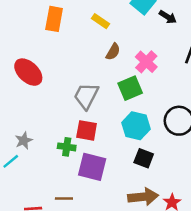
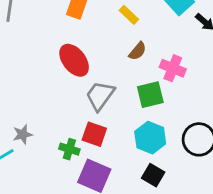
pink cross: (146, 62) -> (173, 68), turned -30
red ellipse: (28, 72) -> (74, 60), moved

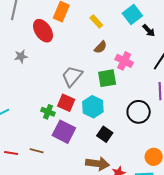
red ellipse: (74, 60) -> (43, 31), moved
gray star: (23, 134) -> (21, 56), moved
cyan hexagon: (150, 138) -> (93, 107), moved

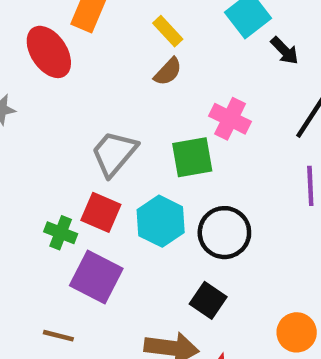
brown semicircle: (101, 47) -> (168, 72), moved
black circle: (139, 112) -> (224, 233), moved
black square: (105, 134) -> (208, 300), moved
brown line: (37, 151) -> (58, 336), moved

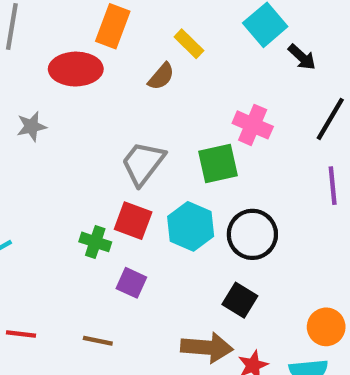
red ellipse: (49, 52) -> (76, 69), turned -54
brown semicircle: (168, 72) -> (161, 76), moved
purple square: (96, 277) -> (131, 283), size x0.6

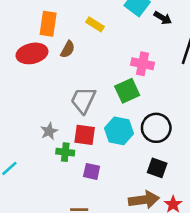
brown semicircle: (161, 76) -> (68, 49), moved
gray star: (31, 126) -> (49, 131), moved

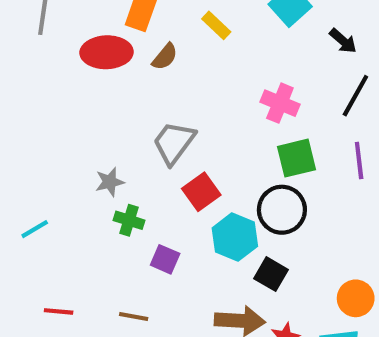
black arrow: (163, 18) -> (343, 41), moved
green square: (127, 91) -> (297, 158), moved
cyan hexagon: (119, 131) -> (235, 237), moved
red square: (85, 135) -> (201, 192), moved, turned 35

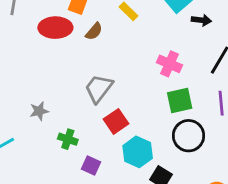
black arrow: (343, 41) -> (201, 20), moved, turned -36
gray star: (110, 182) -> (39, 111), moved
black circle: (282, 210) -> (189, 136), moved

